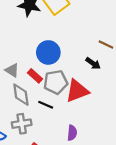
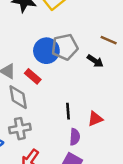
gray pentagon: (56, 82) -> (65, 47), moved
red triangle: (77, 91) -> (95, 119), moved, size x0.6
black line: (46, 105) -> (68, 111), moved, turned 64

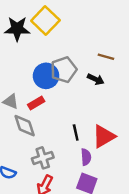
red rectangle: (33, 76) -> (36, 103), turned -63
red triangle: (95, 119) -> (104, 136), size x1.5
gray cross: (20, 129) -> (43, 158), moved

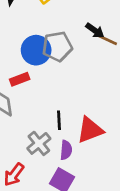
black arrow: (96, 79) -> (95, 30), moved
gray cross: (43, 158) -> (39, 143), moved, turned -30

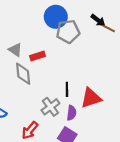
blue circle: (36, 50) -> (56, 17), moved

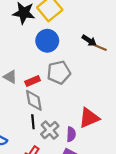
gray pentagon: (68, 32) -> (59, 72), moved
gray diamond: (23, 74) -> (34, 100), moved
black line: (67, 89) -> (33, 122), moved

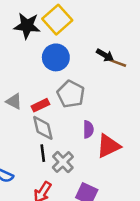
gray pentagon: (59, 72) -> (71, 94), turned -30
purple semicircle: (71, 134) -> (88, 129), moved

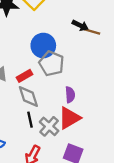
blue circle: (56, 57) -> (43, 46), moved
red triangle: (108, 146) -> (69, 118), moved

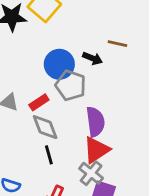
black arrow: (80, 25) -> (93, 58), moved
purple semicircle: (70, 95) -> (95, 122), size x1.5
gray cross: (49, 126) -> (91, 173), moved

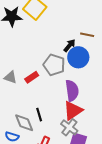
black arrow: (93, 58) -> (69, 45), turned -72
blue circle: (59, 64) -> (78, 57), moved
gray diamond: (45, 127) -> (24, 123), moved

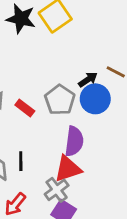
red rectangle: (32, 77) -> (25, 108), turned 56

